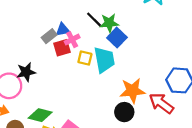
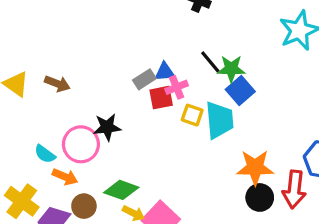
red arrow: (161, 103) -> (294, 189), turned -125
black circle: (124, 112) -> (260, 197), moved

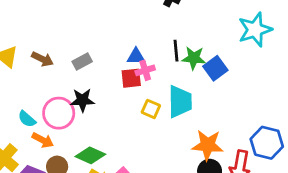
black line: (210, 62) -> (176, 51), turned 30
gray rectangle: (144, 79) -> (82, 62), moved
blue square: (240, 90) -> (215, 68), moved
yellow square: (192, 115) -> (151, 109), moved

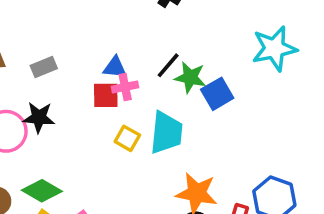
black line: (176, 51) -> (168, 65), turned 40

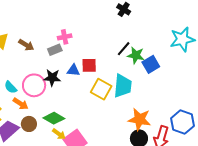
blue triangle: (115, 67) -> (73, 70), moved
pink cross: (125, 87) -> (65, 37), moved
yellow square: (127, 138) -> (101, 89), size x1.5

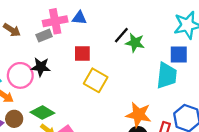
pink cross: (65, 37) -> (55, 21), size x1.5
blue square: (151, 64) -> (179, 55), moved, turned 30
blue triangle: (73, 70) -> (79, 18), moved
cyan trapezoid: (123, 86) -> (167, 76), moved

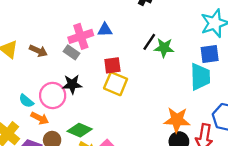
gray rectangle: (44, 36) -> (71, 52), turned 64
yellow square: (96, 80) -> (116, 84), moved

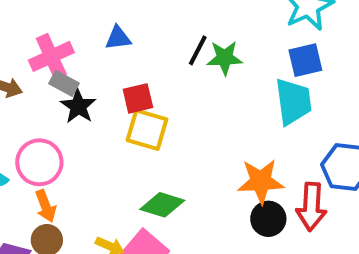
pink cross: (81, 36) -> (51, 56), moved
black star: (72, 84) -> (78, 106), moved, turned -30
orange arrow: (40, 118) -> (46, 206), moved, turned 48
green diamond: (80, 130) -> (162, 205), moved

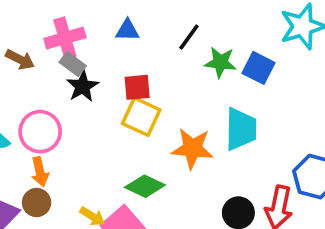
black line: (198, 50) -> (189, 37), moved
blue square: (305, 60) -> (258, 68), moved, turned 32
cyan trapezoid: (293, 102) -> (241, 129), moved
orange star: (261, 181) -> (192, 148), moved

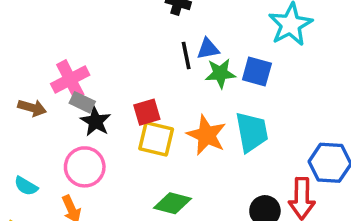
blue triangle: (127, 30) -> (208, 49), moved
black line: (189, 37) -> (186, 55), turned -36
pink circle: (40, 132) -> (85, 167), moved
orange star: (192, 148) -> (206, 135), moved, turned 30

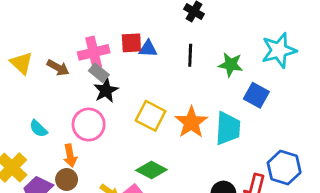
blue triangle: (208, 49) -> (148, 49), moved
blue square: (257, 71) -> (256, 95), moved
green star: (220, 73) -> (231, 65), moved
red square: (147, 112) -> (131, 43), moved

